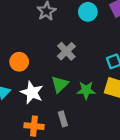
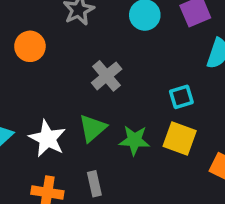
orange circle: (19, 62) -> (30, 46), moved

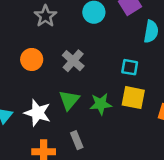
orange circle: (30, 46) -> (32, 59), moved
cyan square: (181, 97) -> (130, 67), turned 36

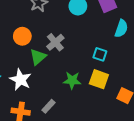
green triangle: (69, 100) -> (38, 57), moved
gray rectangle: (77, 140) -> (48, 106), turned 56

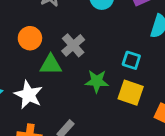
green triangle: (38, 57) -> (51, 65), turned 42
green star: (72, 80) -> (97, 81), moved

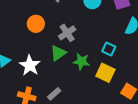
green triangle: (51, 65) -> (58, 53), moved, turned -42

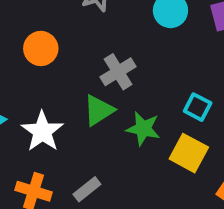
orange circle: (36, 24) -> (41, 48), moved

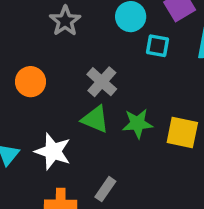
cyan square: (198, 107) -> (157, 46), moved
green triangle: (99, 110) -> (95, 119), turned -48

